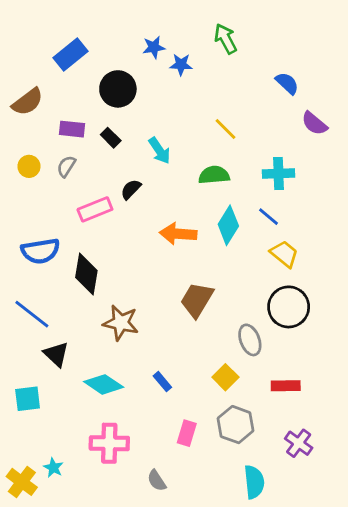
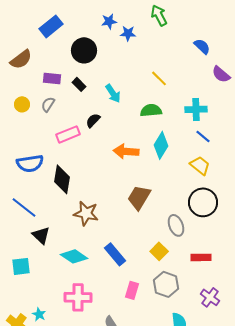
blue line: (269, 217) -> (203, 136), moved
blue rectangle: (162, 382) -> (115, 254), size x1.6

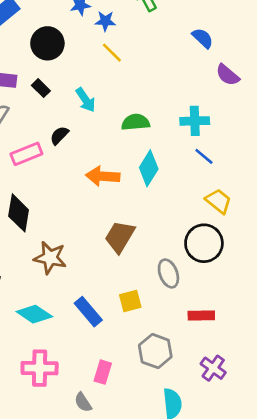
yellow line: (159, 78) -> (112, 53), moved
yellow trapezoid: (200, 165) -> (218, 201), moved
yellow square: (159, 251) -> (130, 301), moved, turned 30
pink rectangle: (132, 290) -> (103, 372), moved

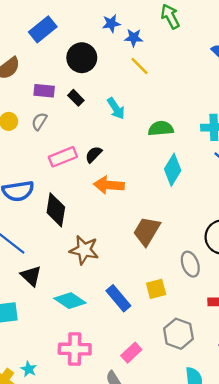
black semicircle: (59, 135) -> (94, 154), moved
orange arrow: (103, 176) -> (109, 185), moved
pink rectangle: (103, 372) -> (131, 353), turned 30

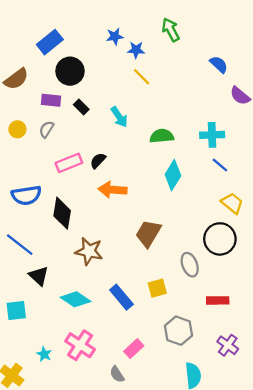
black circle: (82, 58) -> (70, 71), moved
pink cross: (75, 349) -> (80, 345), turned 32
cyan star: (29, 369) -> (44, 354), moved

